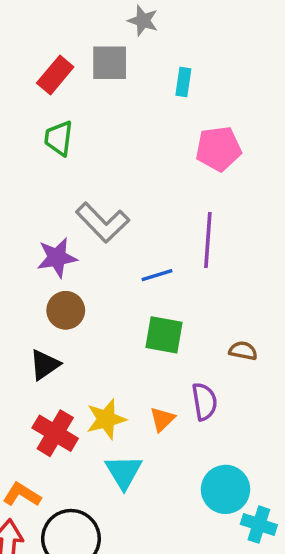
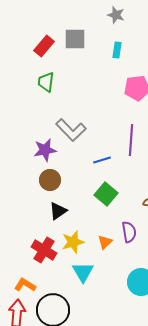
gray star: (143, 21) -> (116, 15), moved
green square: (164, 335) -> (106, 194), turned 30
black triangle: (45, 365) -> (58, 211), moved

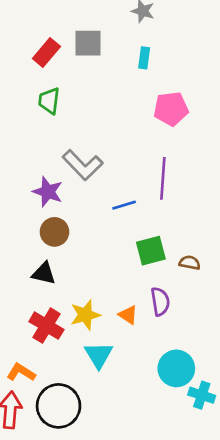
purple star: (45, 150) -> (48, 192), turned 30
green square: (106, 194) -> (151, 251), moved, turned 35
black triangle: (58, 211) -> (44, 273), moved, turned 48
orange triangle: (105, 242) -> (128, 315), turned -42

